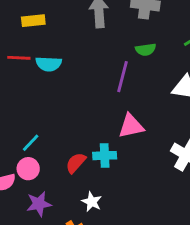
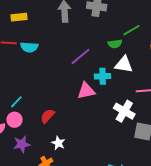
green semicircle: (146, 50) -> (115, 44), moved
purple line: (123, 77) -> (80, 56), turned 35
cyan cross: (105, 156) -> (103, 76), moved

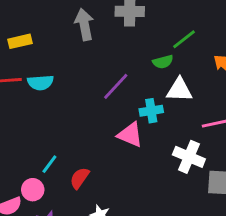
pink triangle: (86, 91) -> (130, 135), turned 42
cyan line: (16, 102) -> (49, 164), moved

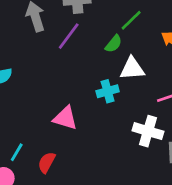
green semicircle: (163, 62) -> (114, 44), turned -30
purple line: (116, 86) -> (69, 36), moved
pink triangle: (130, 135) -> (65, 118), moved

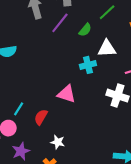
green semicircle: (114, 44) -> (85, 30), moved
pink triangle: (65, 118) -> (67, 94), moved

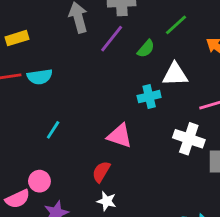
cyan line: (19, 109) -> (53, 130), moved
red semicircle: (41, 117) -> (101, 172), moved

